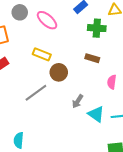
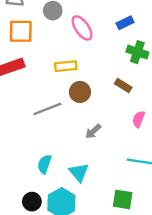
yellow rectangle: (42, 54) -> (66, 66), turned -42
cyan triangle: (96, 114) -> (79, 172), moved
cyan semicircle: (19, 140) -> (44, 164), moved

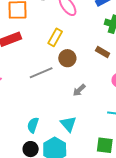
yellow rectangle: (66, 66) -> (55, 37), turned -54
cyan semicircle: (44, 164) -> (33, 125), moved

